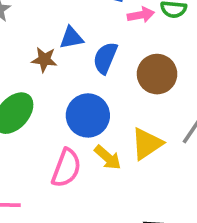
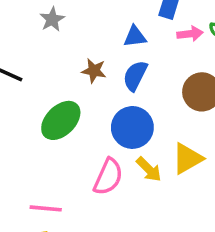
blue triangle: (71, 38) -> (135, 37), moved
blue semicircle: (105, 58) -> (135, 76), moved

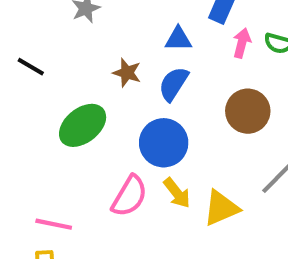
pink arrow: (190, 34) -> (242, 43), turned -75
yellow triangle: (187, 159) -> (221, 208), moved

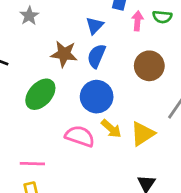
blue triangle: (178, 39) -> (95, 25), turned -36
brown star: (127, 73) -> (64, 54), size x1.4
pink semicircle: (129, 196) -> (80, 136), turned -92

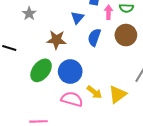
blue semicircle: (96, 56) -> (94, 37), moved
brown circle: (149, 66) -> (126, 35), moved
blue circle: (97, 97) -> (70, 72), moved

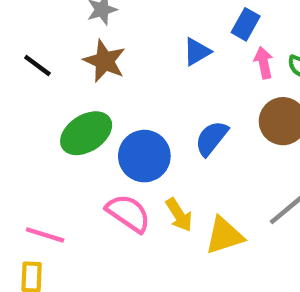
pink arrow: (109, 12) -> (264, 63), turned -32
blue semicircle: (94, 37) -> (211, 138), moved
brown star: (56, 40) -> (105, 61), moved

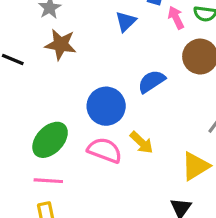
green ellipse: (86, 133) -> (50, 140), moved
blue semicircle: (211, 138) -> (152, 81), turned 32
yellow triangle: (224, 236) -> (196, 166), moved

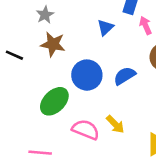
blue circle: (106, 106) -> (87, 75), moved
green ellipse: (50, 140) -> (54, 101), moved

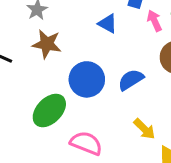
blue triangle: (105, 27) -> (108, 24), turned -48
yellow arrow: (115, 124) -> (144, 129), moved

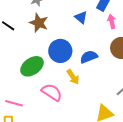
yellow arrow: (144, 129) -> (73, 77), moved

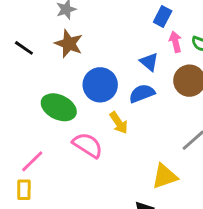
blue triangle: (81, 17) -> (149, 62), moved
green ellipse: (32, 66) -> (59, 107), turned 60
pink line: (14, 103) -> (32, 161), turned -60

